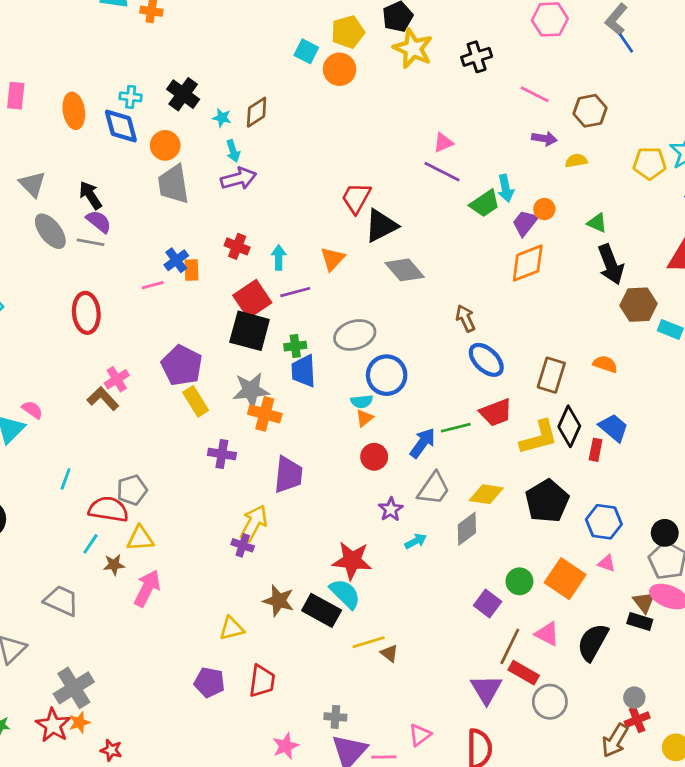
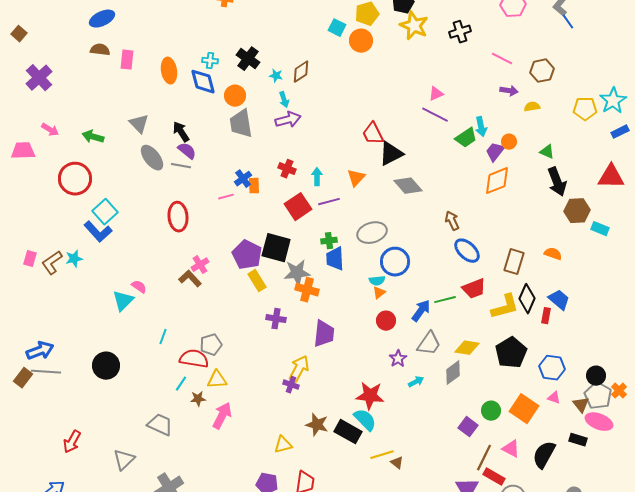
red trapezoid: (356, 198) -> (373, 134), turned -55
black square: (250, 331) -> (276, 248), moved
brown triangle: (644, 602) -> (581, 405), moved

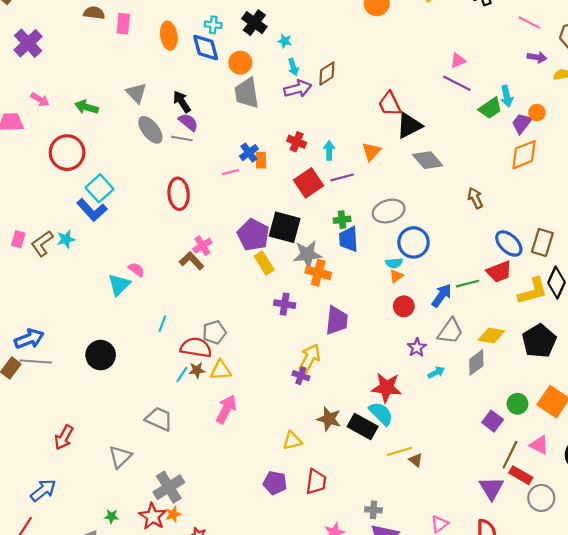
brown diamond: (301, 72) -> (327, 74), moved
blue ellipse: (467, 251) -> (509, 244), moved
brown star: (198, 399) -> (197, 370), moved

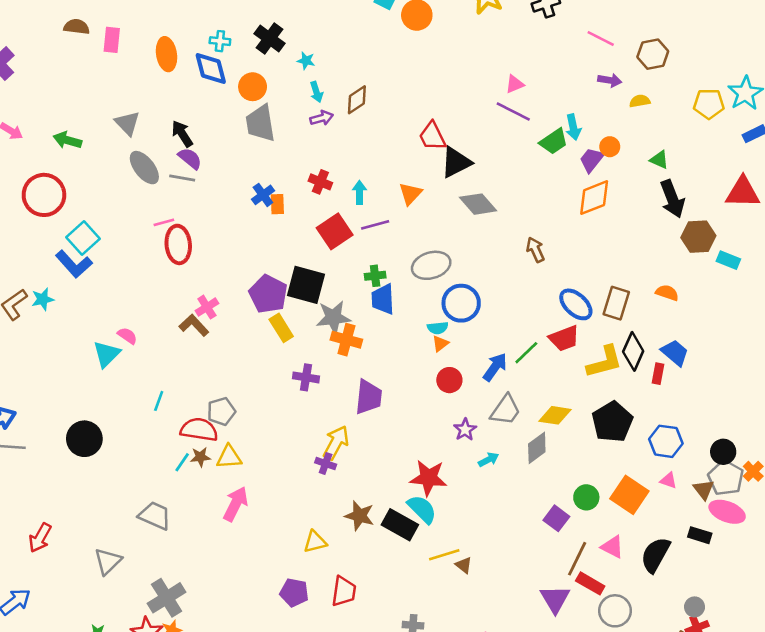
purple arrow: (298, 89) -> (322, 118), size x0.7
pink line: (231, 172) -> (164, 222), moved
green line: (468, 284) -> (526, 353), turned -30

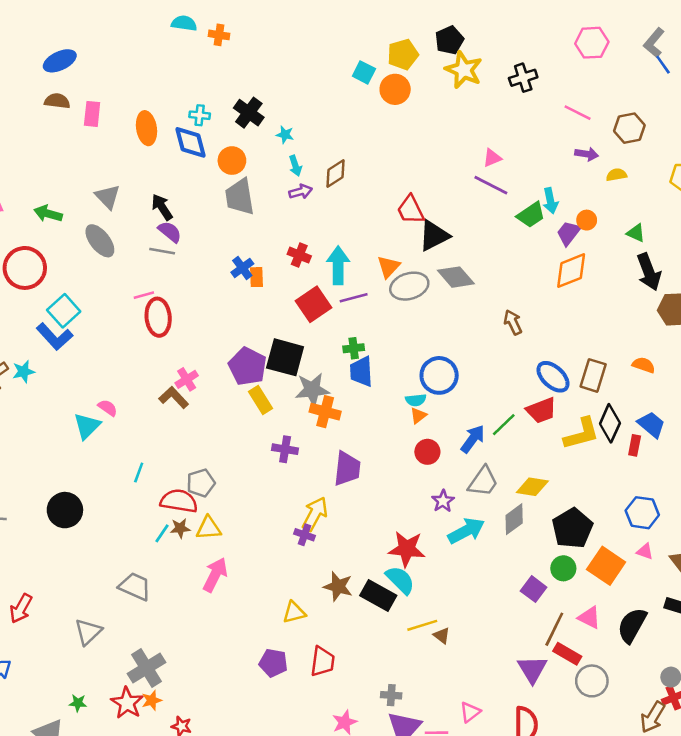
gray ellipse: (144, 168) -> (100, 241), moved
cyan arrow: (359, 192) -> (338, 265), size x1.6
gray ellipse: (431, 265) -> (409, 286), moved
black pentagon: (612, 422) -> (572, 528), moved
cyan arrow: (489, 460) -> (466, 531), size x1.8

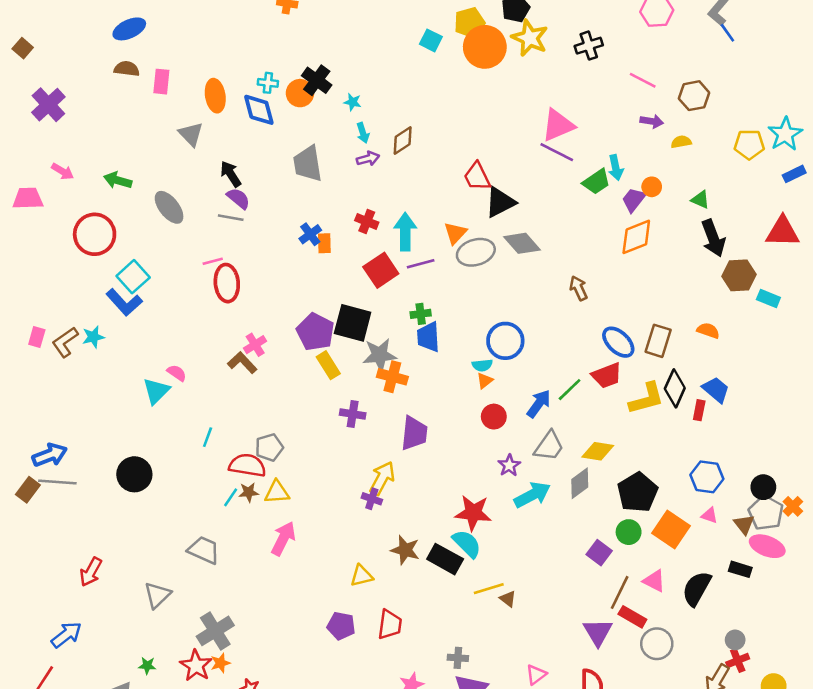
orange circle: (395, 89) -> (485, 47), moved, size x1.4
pink triangle: (492, 158) -> (558, 125), size x1.8
orange circle: (232, 161) -> (300, 93), moved
gray triangle: (108, 197) -> (191, 134), moved

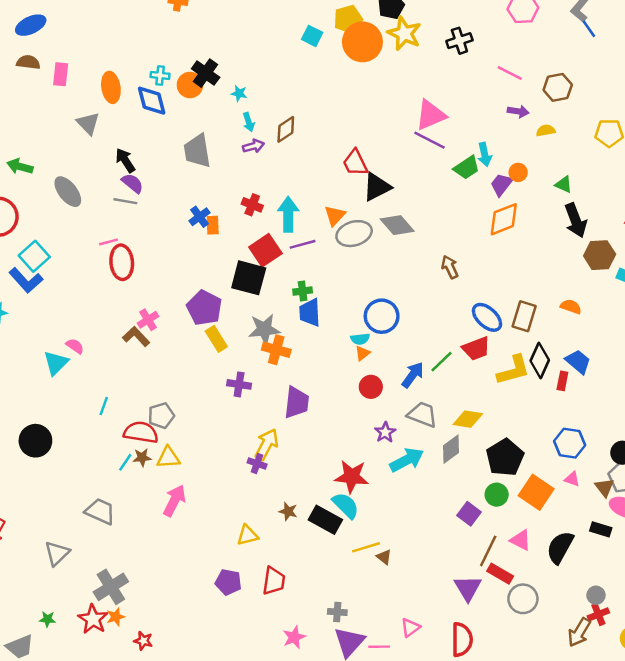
black square: (353, 323) -> (249, 278), moved
gray trapezoid: (549, 446) -> (422, 414), turned -104
brown star: (405, 550) -> (288, 511), size x0.7

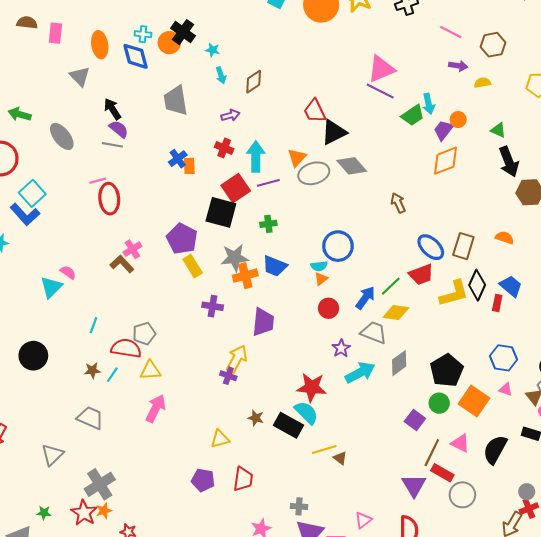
purple arrow: (253, 146) -> (230, 115), moved
blue trapezoid: (310, 313) -> (275, 266), moved, turned -65
orange cross: (276, 350) -> (245, 276), turned -30
yellow diamond: (468, 419) -> (396, 312), moved
brown star: (142, 457) -> (92, 370), moved

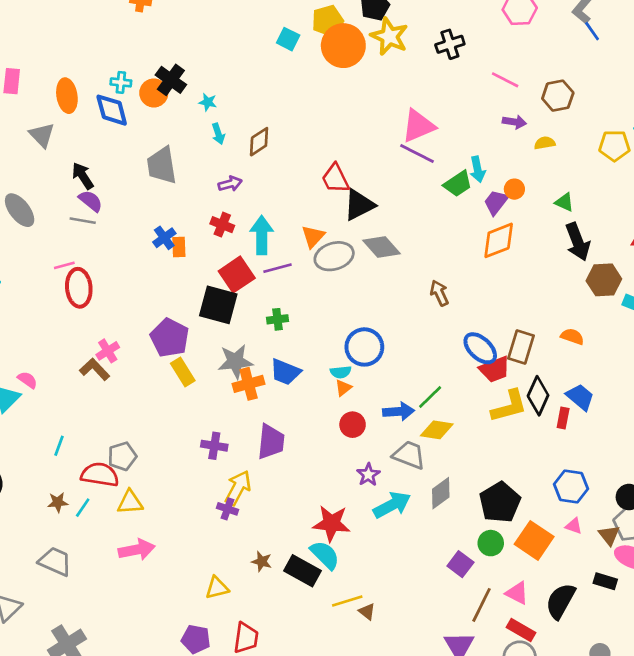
red trapezoid: (421, 275) -> (495, 369), moved
blue arrow: (365, 298) -> (399, 411), turned 50
purple cross: (213, 306) -> (214, 446), moved
pink arrow: (156, 408) -> (137, 550), turned 52
red rectangle: (442, 473) -> (521, 630), moved

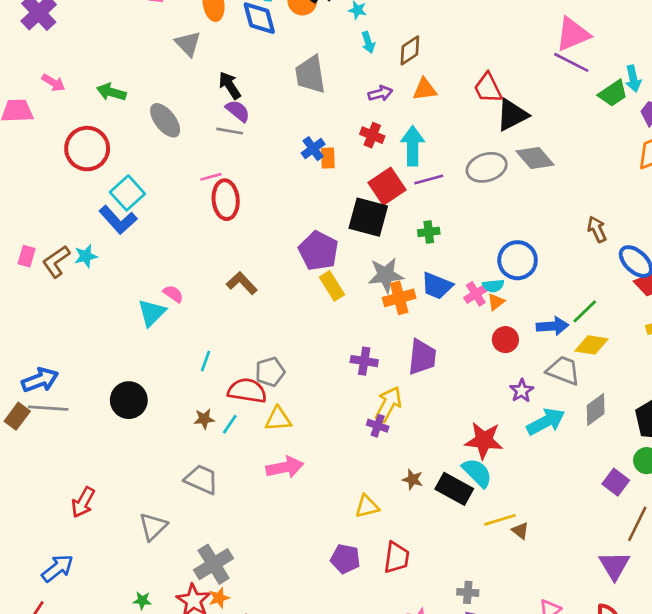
orange triangle: (313, 236) -> (425, 89), moved, turned 40
brown arrow: (439, 293) -> (597, 229), moved
pink cross: (108, 351) -> (476, 294), moved

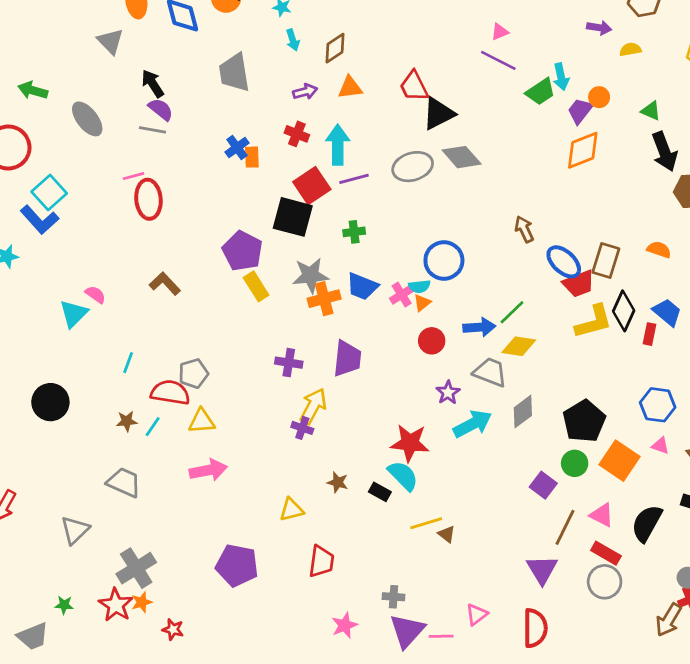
pink triangle: (573, 34) -> (500, 32), size x0.5
black rectangle: (454, 489) -> (380, 492), size x0.6
purple pentagon: (345, 559) -> (237, 565), moved, size x1.4

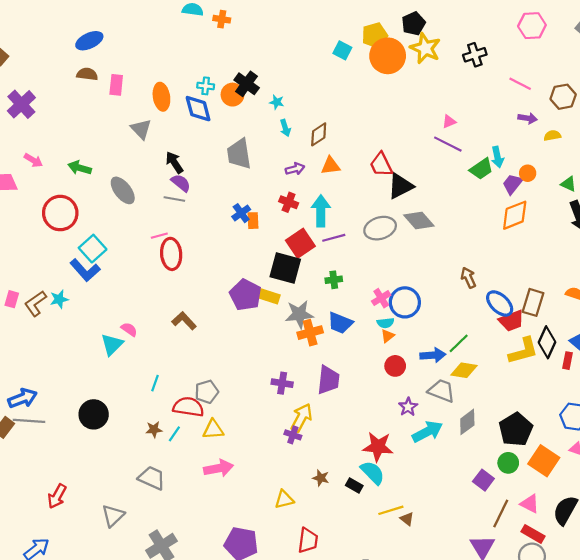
yellow rectangle: (256, 286) -> (268, 296), moved, turned -40
pink cross: (402, 295) -> (381, 298), moved

